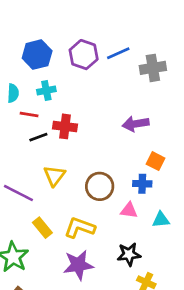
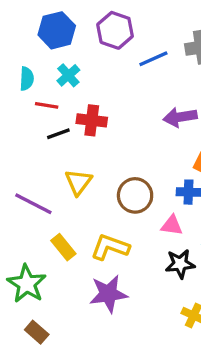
blue line: (118, 53) -> (153, 59), moved
cyan cross: (46, 91) -> (68, 75), turned -30
black star: (129, 254) -> (180, 264), moved

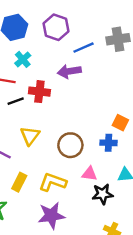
purple arrow: (180, 117) -> (69, 71), moved
pink triangle: (172, 225) -> (89, 174), moved
yellow rectangle: (63, 247) -> (19, 182), turned 66

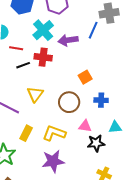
blue line: (83, 48) -> (93, 30), moved, turned -42
cyan cross: (23, 59) -> (43, 30), moved, size x1.5
orange square: (120, 123) -> (85, 77), moved, turned 32

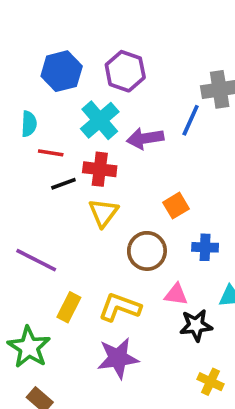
yellow triangle: (35, 94) -> (103, 213), moved

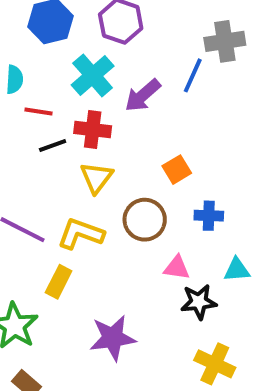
purple arrow: (145, 138) -> (143, 95), turned -32
yellow L-shape: (120, 307) -> (81, 234), moved
yellow cross: (211, 382) -> (215, 364), size x1.4

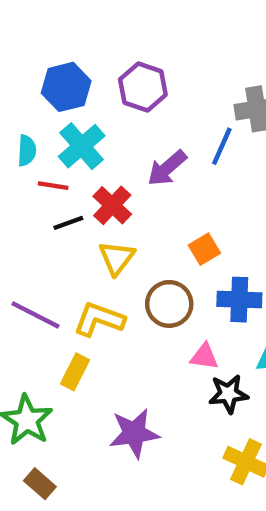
cyan cross: (93, 75) -> (82, 146), moved
red cross: (93, 130) -> (112, 205), turned 36
blue cross: (209, 216) -> (239, 300), size x1.4

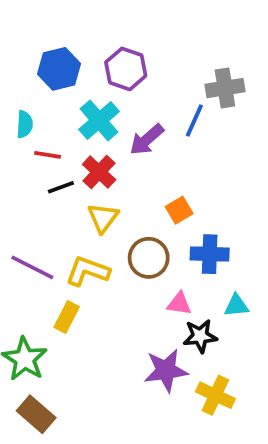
cyan cross: (82, 146) -> (99, 120), moved
purple star: (134, 433) -> (166, 370), moved
brown rectangle: (40, 484) -> (36, 414), size x1.4

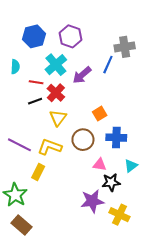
red line: (48, 155) -> (36, 82), moved
cyan triangle: (236, 306) -> (131, 166), turned -32

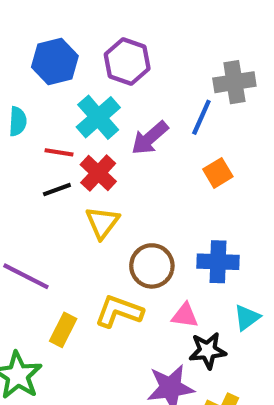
orange square: (100, 114) -> (218, 173), moved
yellow L-shape: (50, 147) -> (119, 311), moved

